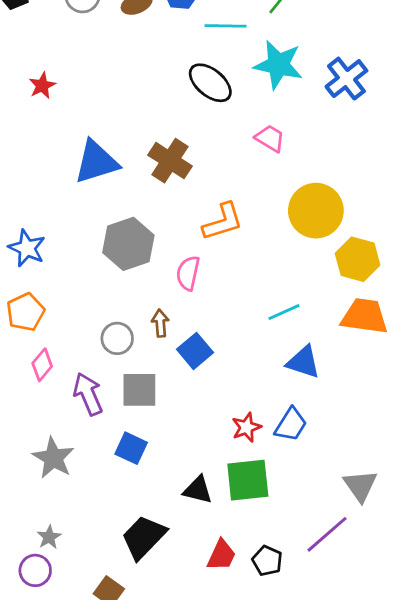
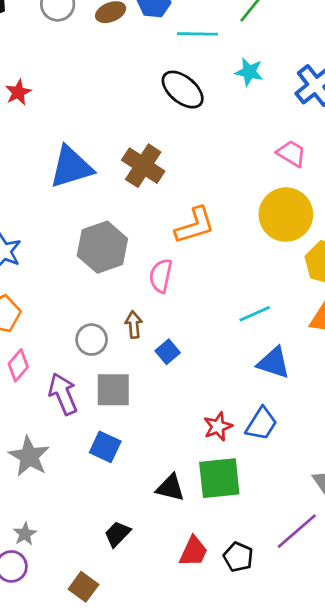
cyan star: (278, 65) -> (249, 72), size x0.6
pink trapezoid: (270, 138) -> (291, 153), moved
blue square: (195, 351) -> (168, 352), size x0.7
black trapezoid: (144, 537) -> (117, 534), size x0.6

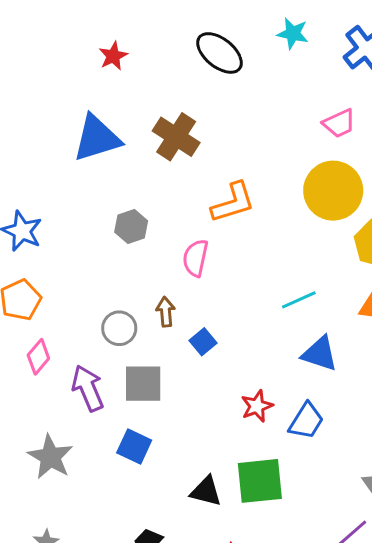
red star: (18, 92) -> (113, 56), moved
pink trapezoid: (291, 153) -> (339, 123), turned 124
gray hexagon: (102, 247) -> (131, 227), size x0.6
red star: (218, 427) -> (257, 406), moved

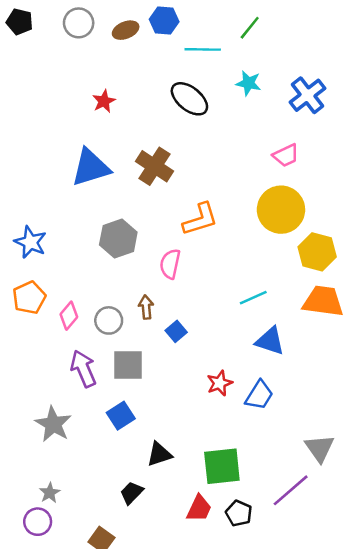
gray hexagon: (131, 227) -> (118, 239), size x1.4
pink diamond: (38, 357) -> (69, 316), moved
blue square: (134, 446) -> (121, 416), turned 32
green square: (260, 481) -> (222, 466), moved
black triangle: (206, 491) -> (159, 454), moved, turned -32

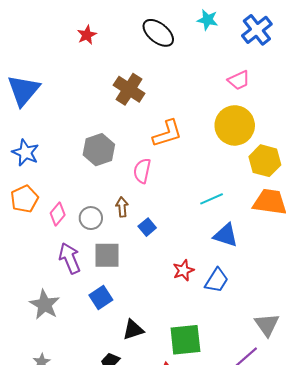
blue triangle: (91, 167) -> (23, 90), moved, turned -33

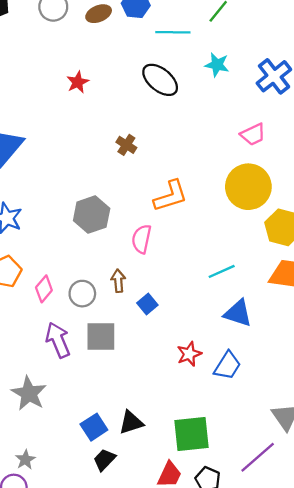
brown cross: (129, 89) -> (126, 145), size x0.6
blue square: (101, 298) -> (94, 427), moved

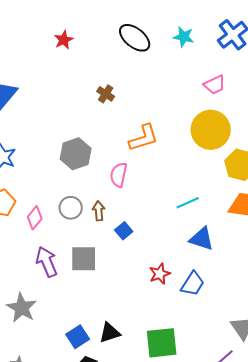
cyan star: (217, 65) -> (184, 37), moved
gray circle: (82, 294) -> (71, 208), moved

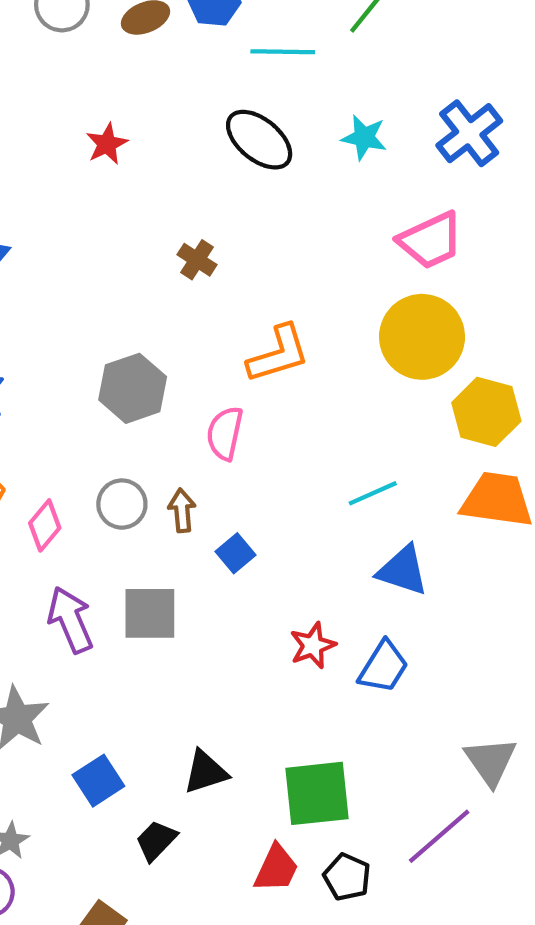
pink trapezoid: (215, 85) -> (431, 240), size x1.4
blue square: (78, 337) -> (98, 781), moved

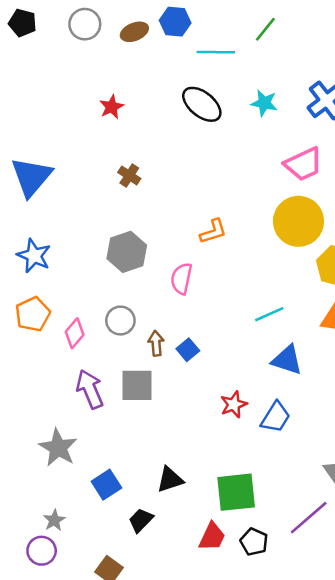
brown cross: (197, 260) -> (129, 176), moved
orange L-shape: (278, 354) -> (213, 231), size x0.7
brown arrow: (182, 510) -> (156, 343), moved

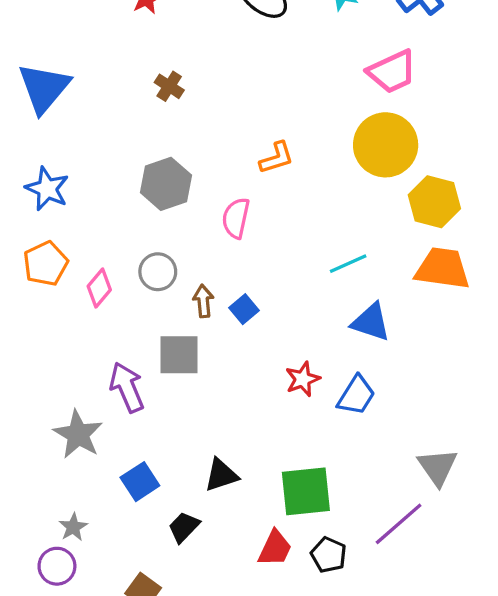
purple arrow: (90, 389) -> (127, 387), moved

